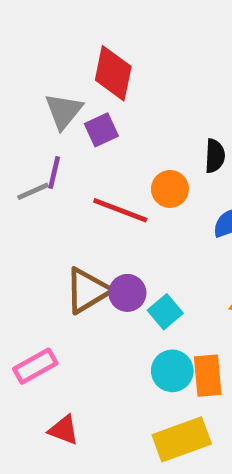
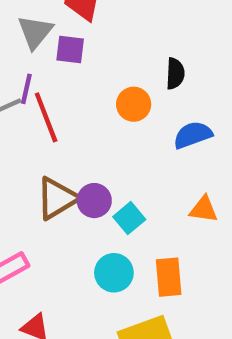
purple square: (101, 130) -> (70, 50), turned 32
red line: (120, 210) -> (46, 117), moved, turned 48
cyan circle: (172, 371) -> (114, 273), moved

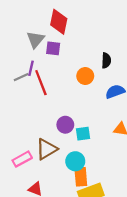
brown triangle: (57, 198) -> (46, 149), moved
cyan square: (129, 218) -> (83, 134), turned 32
orange rectangle: (169, 277) -> (81, 177), moved

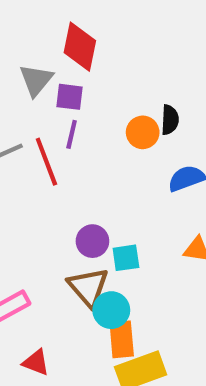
purple line: (31, 68) -> (72, 134), moved
orange circle: (85, 76) -> (143, 132), moved
brown triangle: (46, 149) -> (88, 287), moved, turned -40

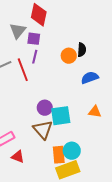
cyan square: (126, 258) -> (61, 116), size x1.5
cyan circle: (111, 310) -> (72, 151), moved
red triangle: (36, 362) -> (18, 157), moved

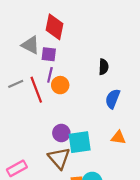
gray triangle: (18, 31) -> (31, 45), turned -42
orange circle: (69, 56) -> (60, 85), moved
blue semicircle: (90, 78) -> (113, 99), turned -48

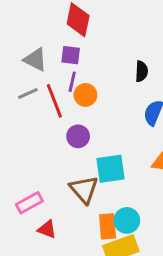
gray triangle: (31, 45) -> (35, 60), moved
purple circle: (61, 133) -> (78, 136), moved

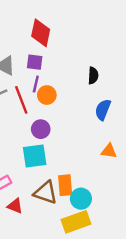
cyan square: (111, 169) -> (35, 156), moved
brown triangle: (84, 189) -> (46, 193), moved, turned -30
orange rectangle: (108, 226) -> (65, 185), moved

